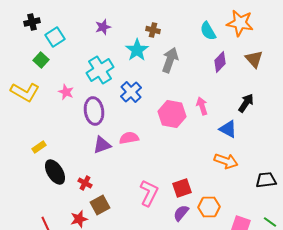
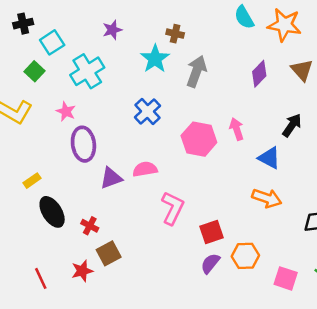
cyan semicircle: (208, 31) -> (244, 17), moved
cyan cross: (100, 70) -> (87, 71), moved
purple ellipse: (94, 111) -> (83, 144), moved
pink L-shape: (149, 193) -> (173, 208), moved

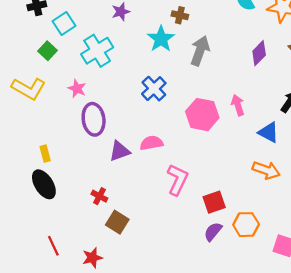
yellow rectangle: (32, 181) -> (45, 154), turned -70
black ellipse: (52, 212) -> (44, 184), moved
brown square: (109, 253) -> (117, 222), turned -30
red star: (82, 271) -> (92, 258), moved

